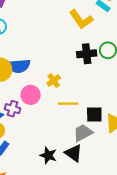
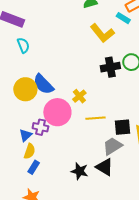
blue semicircle: (19, 66) -> (43, 84), turned 55
pink circle: (31, 95) -> (57, 112), size x1.4

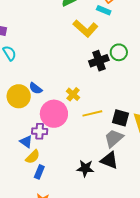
blue semicircle: (43, 84) -> (36, 88), size x0.6
black square: (122, 127) -> (121, 118), turned 30
blue triangle: (25, 135) -> (26, 142), turned -32
yellow semicircle: (30, 151) -> (33, 157), turned 35

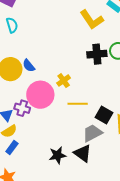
black star: (85, 168) -> (57, 155), turned -30

